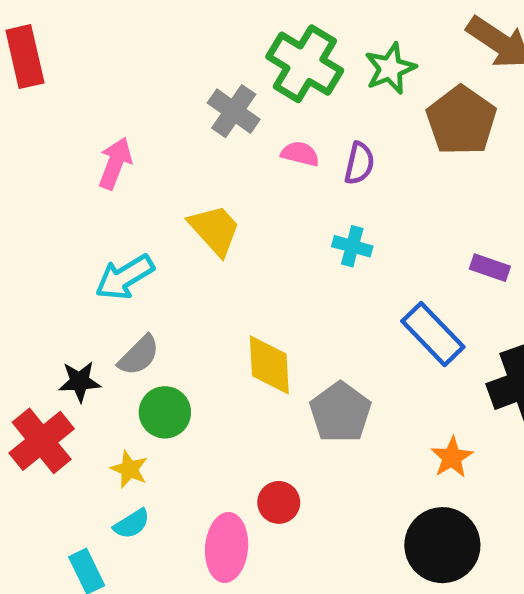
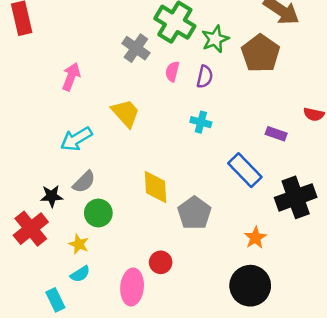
green star: (390, 68) -> (215, 39), moved
pink semicircle: (300, 154) -> (172, 72), turned -90

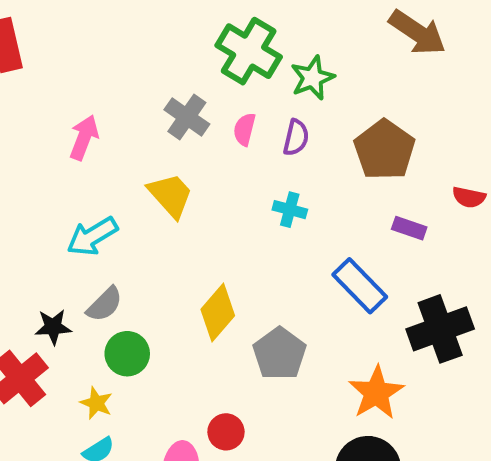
gray cross: (136, 48) -> (187, 117), moved
brown pentagon: (261, 53) -> (384, 150), moved
yellow diamond: (155, 187) -> (218, 313), turned 44
orange star: (255, 238) -> (376, 393), size x1.5

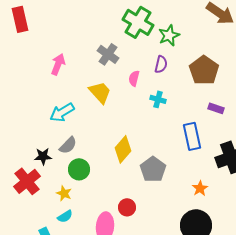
pink semicircle: (245, 129) -> (134, 78), moved
blue rectangle: (360, 286) -> (192, 136), turned 32
orange star: (376, 393) -> (200, 188), size x0.6

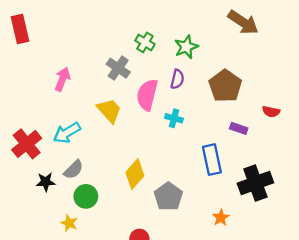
green cross: (138, 22) -> (145, 42), moved, size x0.6
pink semicircle: (134, 78) -> (147, 95), size x1.8
red cross: (27, 181) -> (27, 144), moved

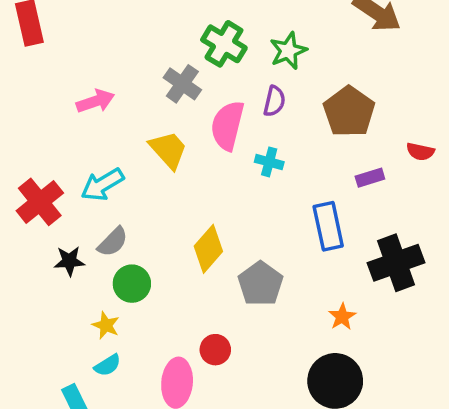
green cross: (145, 42) -> (224, 44), size x1.4
pink arrow: (62, 79) -> (95, 101), turned 50
purple rectangle: (239, 128) -> (370, 178), turned -36

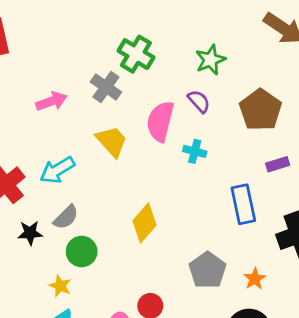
green cross: (224, 44) -> (136, 54), moved
gray cross: (182, 84) -> (106, 87), moved
purple semicircle: (274, 101) -> (199, 101), turned -55
gray pentagon: (260, 284) -> (208, 270), moved

